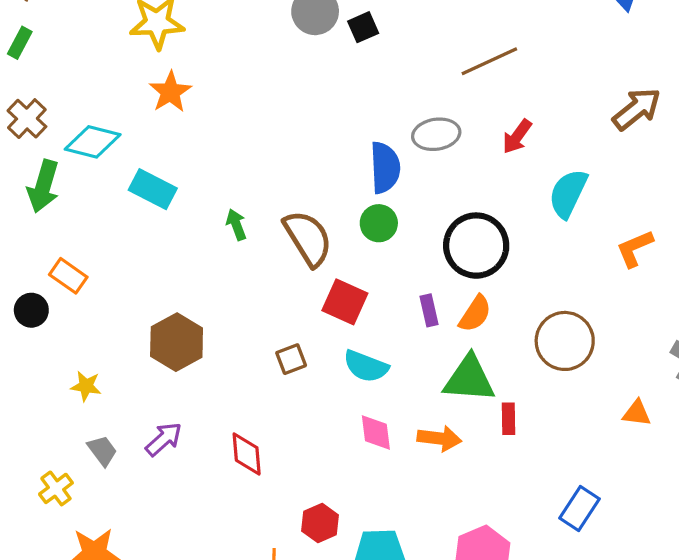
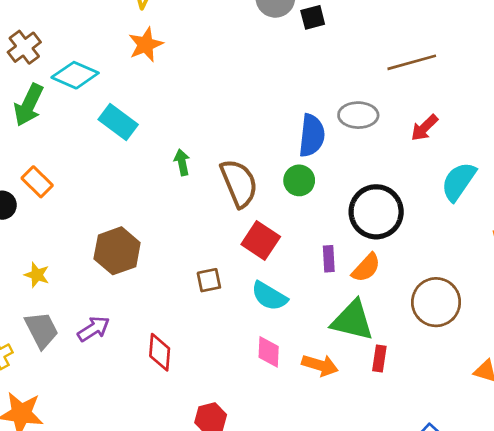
gray trapezoid: (102, 451) -> (42, 330), size x1.4

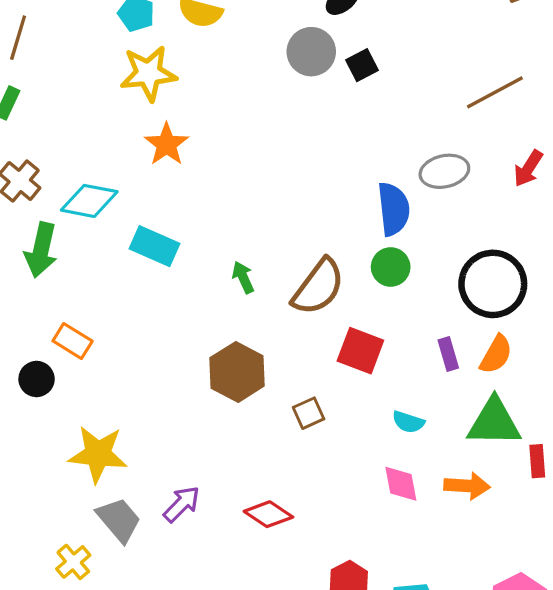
brown semicircle: (239, 183) -> (318, 287), turned 72
brown hexagon: (117, 251) -> (237, 372), moved
yellow star: (37, 275) -> (98, 454), size x1.8
cyan semicircle: (269, 296) -> (408, 422), moved, size x0.7
red diamond: (160, 352) -> (268, 514), turned -48

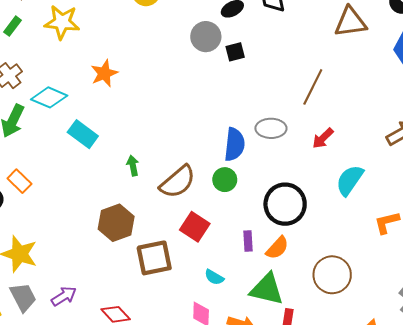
yellow star: (148, 73) -> (62, 22), moved
brown line: (495, 92) -> (313, 87), turned -48
brown square: (309, 413) -> (154, 258), size x1.8

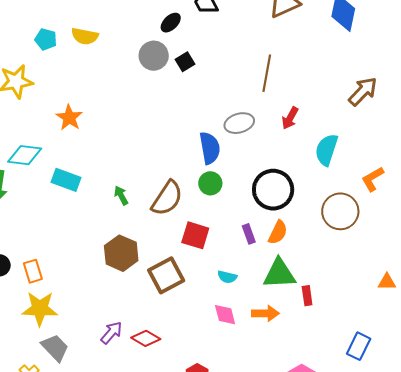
orange rectangle: (19, 181) -> (33, 271), moved, turned 45
brown circle: (332, 275) -> (340, 211), moved
purple arrow: (64, 296) -> (111, 333), moved

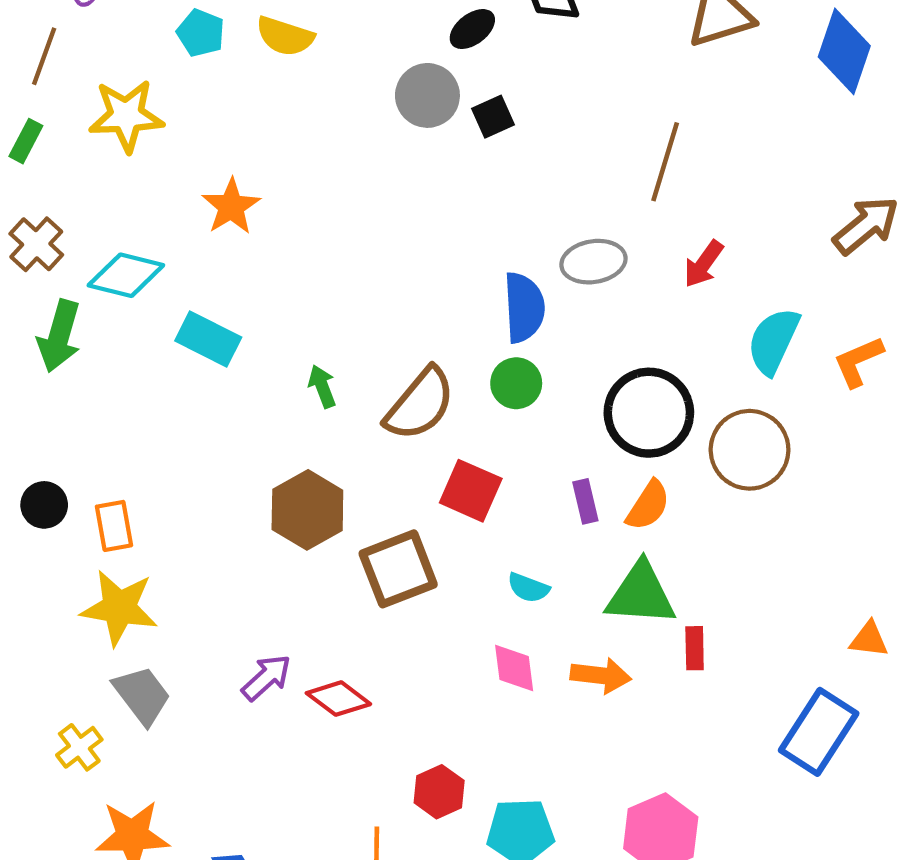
orange L-shape: (373, 179) -> (858, 361), moved
brown circle: (340, 211) -> (750, 450), moved
blue rectangle: (359, 346) -> (819, 732), moved, size x1.4

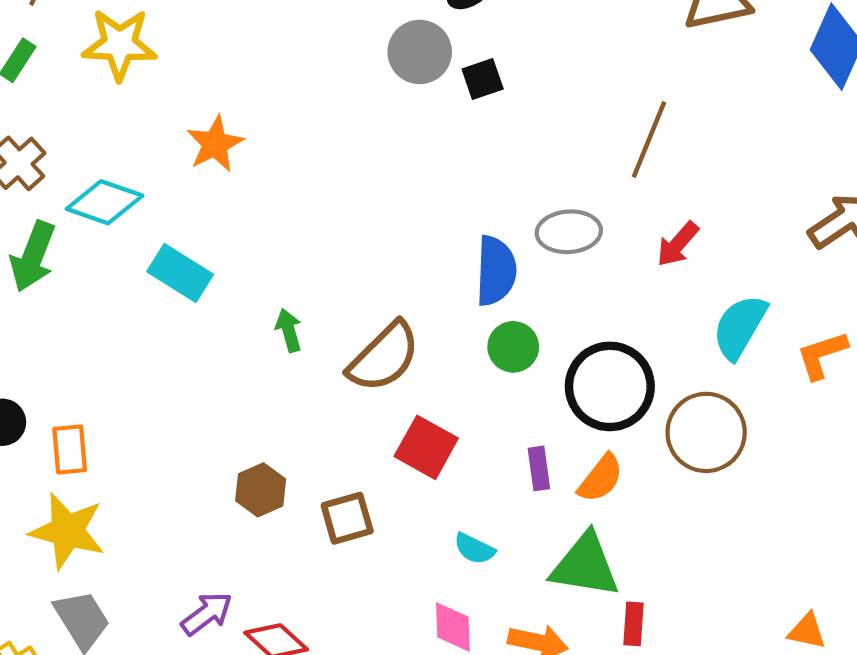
green circle: (516, 383) -> (513, 347), moved
brown hexagon: (307, 510) -> (261, 490), moved, size x0.7
brown square: (398, 569) -> (347, 518), size x0.7

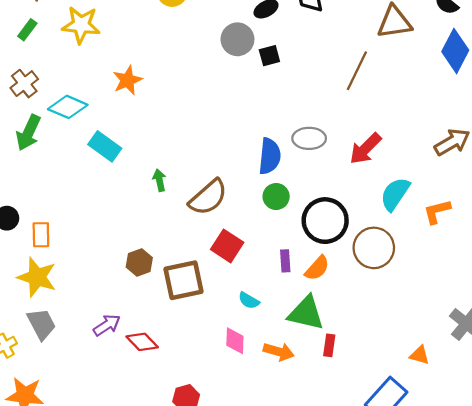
brown line: (649, 140) -> (357, 71), moved
red arrow: (678, 244) -> (365, 149), size x1.4
brown square: (347, 518) -> (183, 280), size x1.5

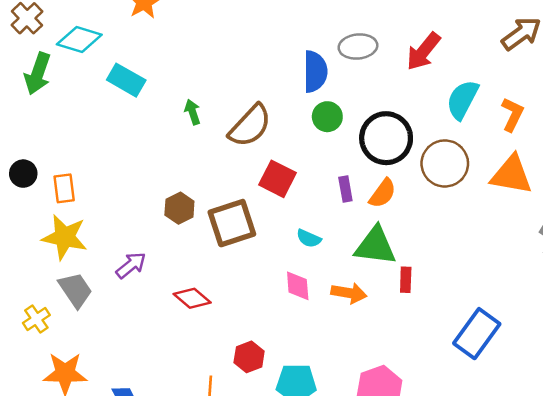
orange L-shape: (437, 211) -> (512, 114), turned 136
purple arrow: (107, 325) -> (131, 265), moved
orange triangle: (420, 355) -> (511, 175), moved, size x1.8

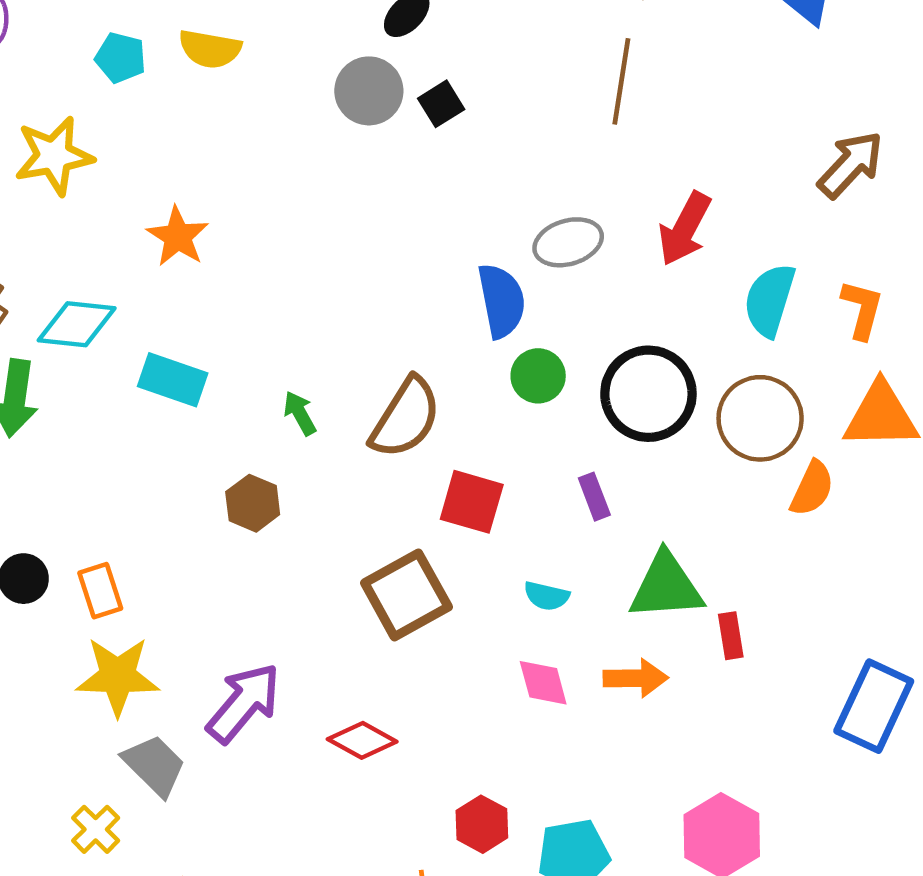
orange semicircle: (383, 193) -> (812, 488), moved
brown hexagon: (179, 208) -> (253, 503), moved
purple arrow: (131, 265) -> (244, 703), size x1.5

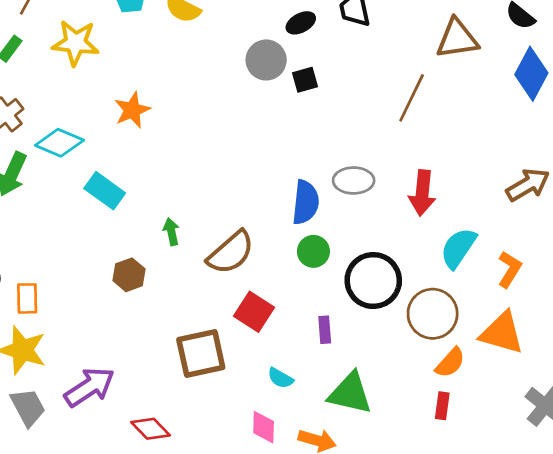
red arrow: (685, 229) -> (422, 193), turned -39
red rectangle: (731, 636) -> (442, 406), moved

